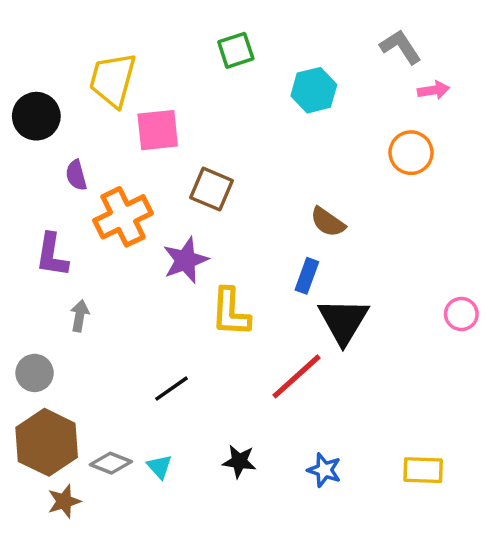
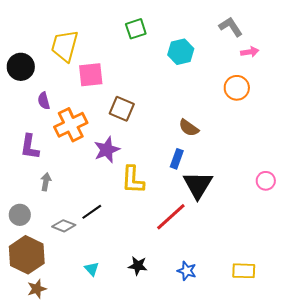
black line: (172, 389) -> (92, 212), moved
gray diamond: (111, 463) -> (64, 226), moved

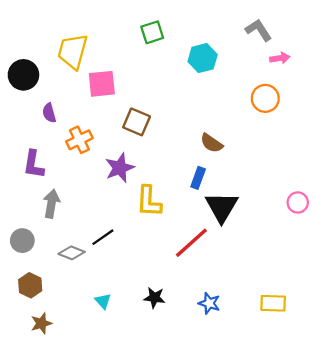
orange cross: (71, 125) -> (79, 140), size x0.7
gray arrow: (46, 182) -> (51, 204), size x1.4
brown hexagon: (27, 255) -> (30, 285), size x0.6

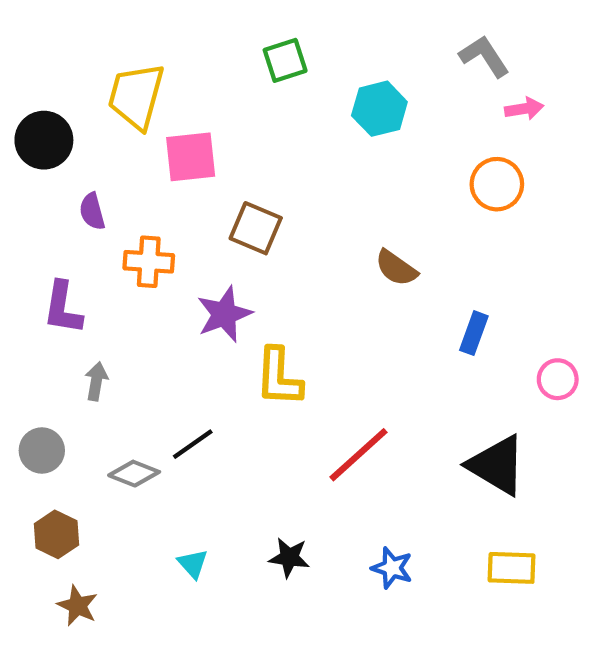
orange cross: (79, 140) -> (149, 262), turned 30
blue rectangle: (198, 178) -> (474, 333), moved
gray arrow: (51, 204) -> (96, 381), size x0.7
black triangle: (222, 207) -> (497, 465), moved, turned -30
brown star: (41, 323) -> (77, 606), turned -30

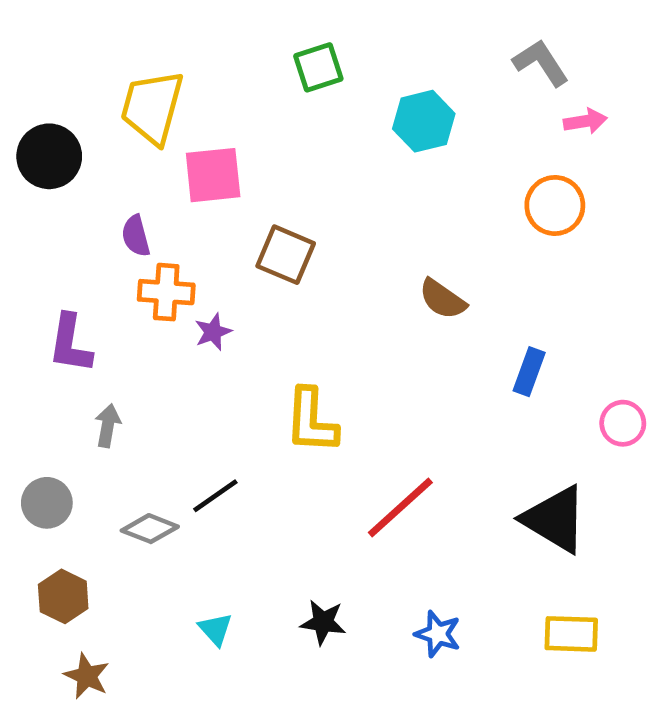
purple semicircle: (92, 211) -> (136, 236), moved
purple star: (224, 314) -> (213, 332), moved, size x0.6

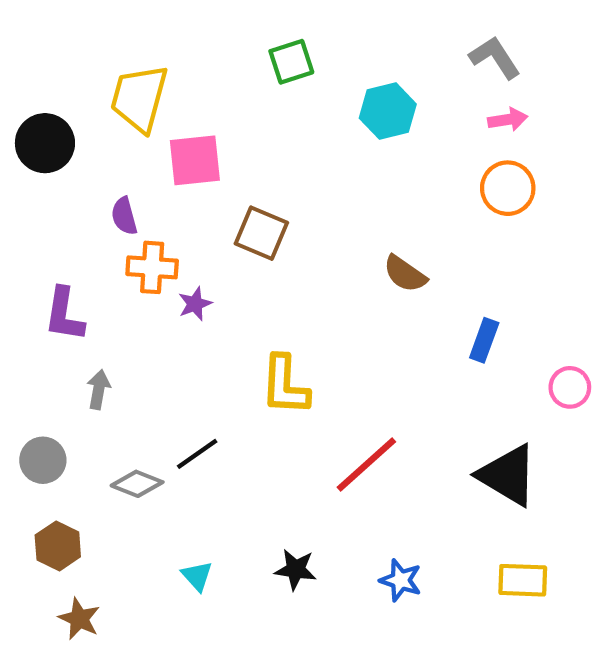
pink arrow: (585, 121) -> (508, 120), moved

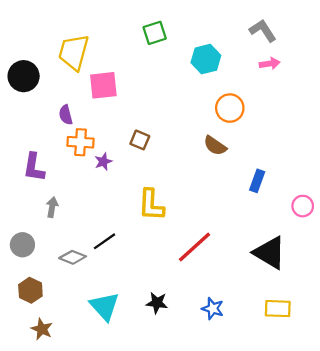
orange circle: (508, 188) -> (230, 108), moved
brown square: (261, 233) -> (140, 140), moved, size x0.7
cyan triangle: (197, 576) -> (104, 306), size x1.8

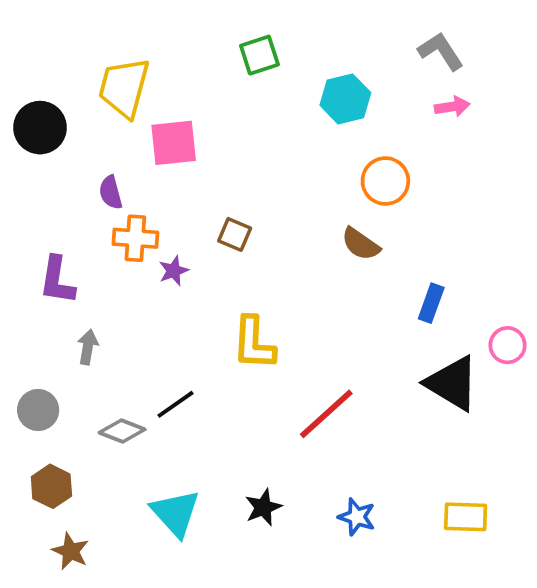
black triangle: (270, 253) -> (452, 383), moved
black star: (157, 303) -> (263, 507), turned -30

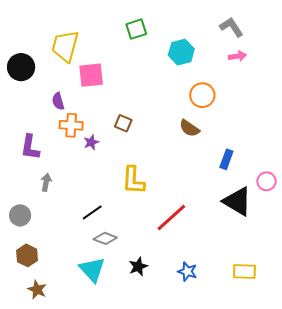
gray diamond: (122, 431) -> (105, 238), moved

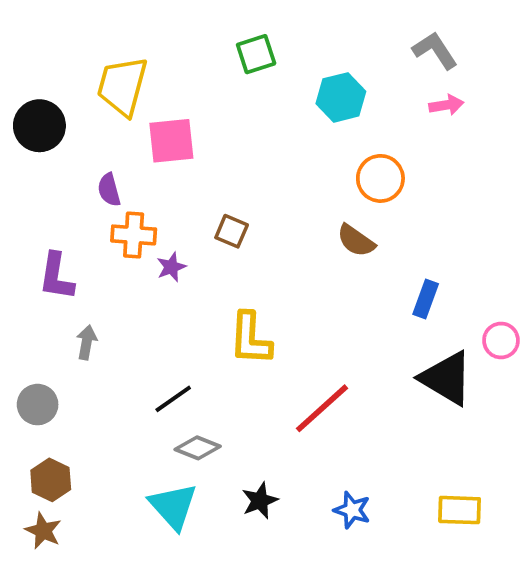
brown star: (37, 290) -> (43, 531), moved

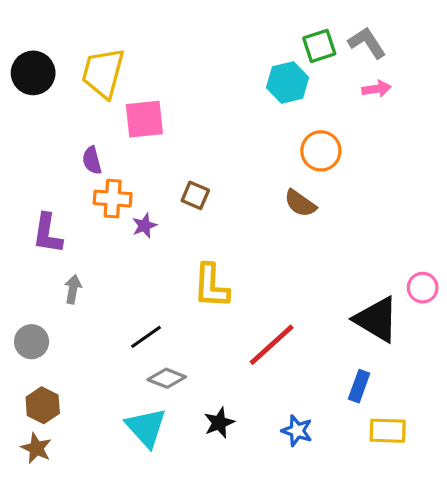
green square: (256, 54) -> (319, 46), moved
black circle: (39, 126) -> (33, 73), moved
blue rectangle: (426, 299) -> (359, 386), moved

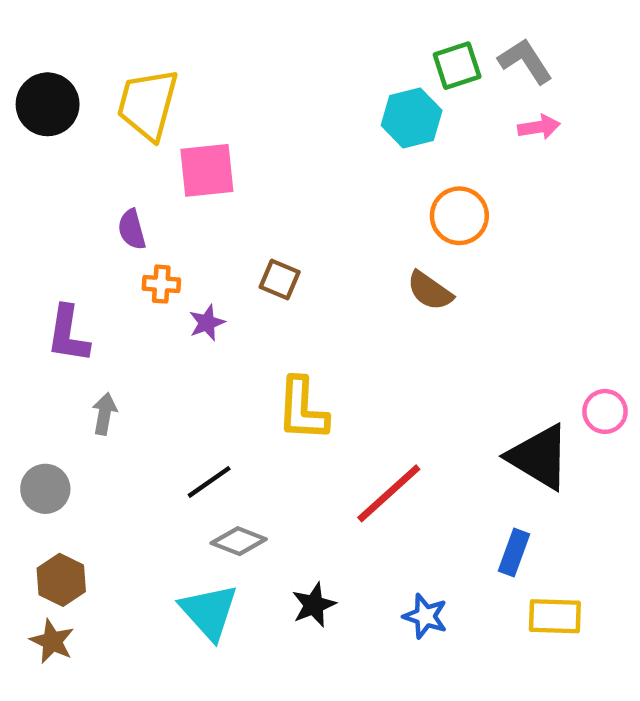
orange cross: (113, 199) -> (161, 284), size x0.7

